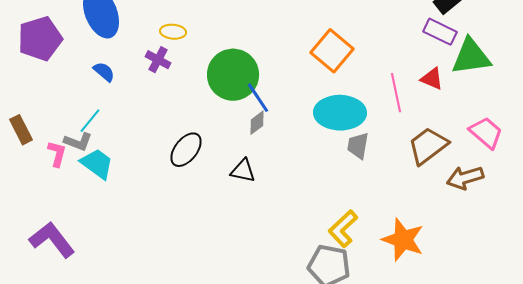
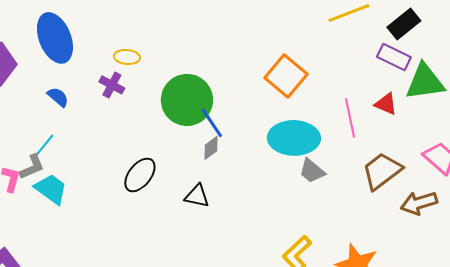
gray L-shape: (78, 142) -> (32, 167), turned -44
gray trapezoid: (358, 146) -> (312, 171), turned -60

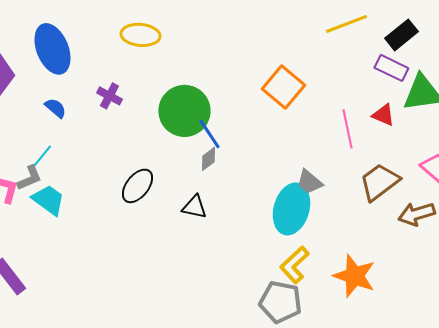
yellow ellipse: (127, 57) -> (140, 35), moved, size x1.5
cyan ellipse: (294, 138) -> (291, 209), moved, turned -75

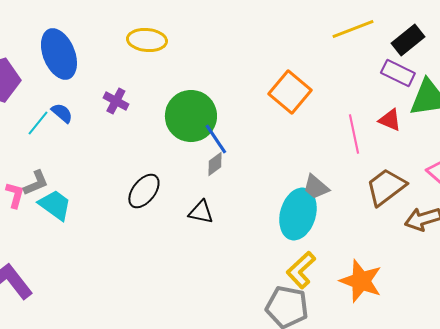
cyan line: (41, 157) -> (38, 123), moved

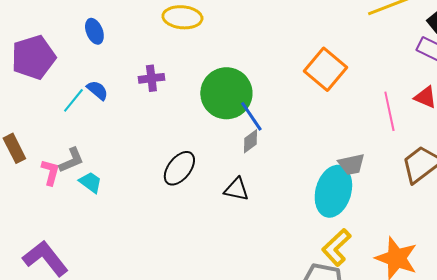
blue ellipse: (59, 54) -> (94, 31), size x0.5
purple cross: (116, 101) -> (151, 78), turned -35
gray trapezoid: (316, 187) -> (351, 164), turned -52
cyan trapezoid: (55, 205) -> (90, 182), size x0.7

